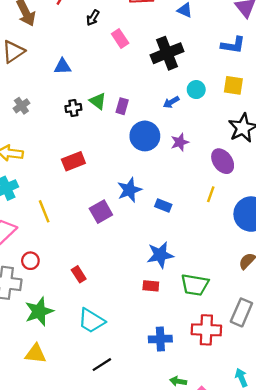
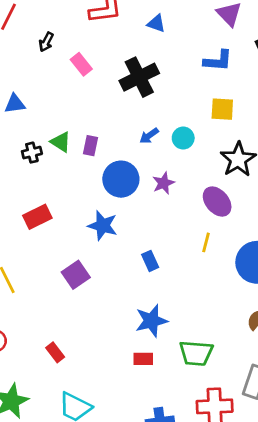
cyan circle: (196, 90) -> (183, 138), moved
blue star: (129, 190) -> (103, 226), moved, turned -30
blue rectangle: (163, 206) -> (150, 261), turned 49

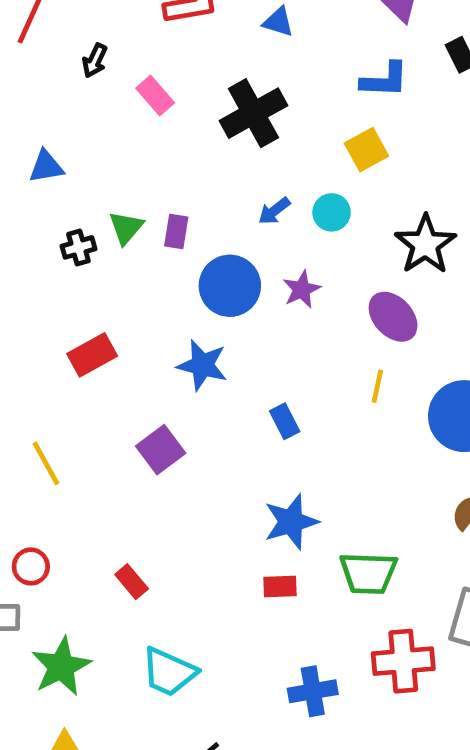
yellow square: (222, 109) -> (366, 150), moved, turned -30
green triangle: (61, 142) -> (126, 228), turned 40

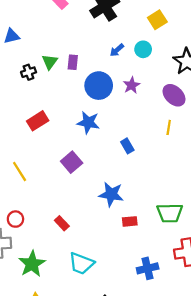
blue star: (291, 522) -> (111, 194), moved, turned 30

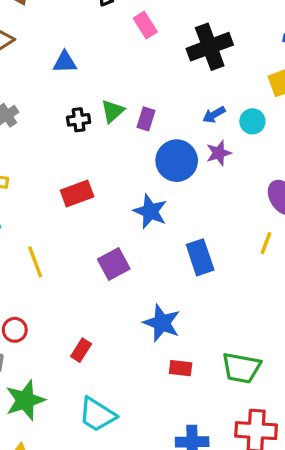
purple star: (132, 85) -> (219, 153), moved
blue rectangle: (127, 146) -> (200, 257), size x1.5
red rectangle: (62, 223) -> (81, 350), turned 64

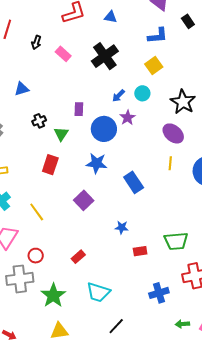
green triangle: (113, 111) -> (61, 134), moved
red rectangle: (77, 194) -> (50, 165), turned -36
blue star: (162, 323) -> (122, 227), size x0.6
red rectangle: (81, 350) -> (78, 257), turned 32

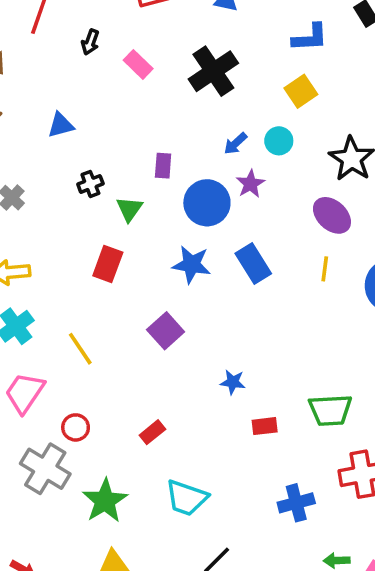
blue rectangle: (134, 182) -> (253, 264), moved
gray cross: (20, 279) -> (45, 469), turned 36

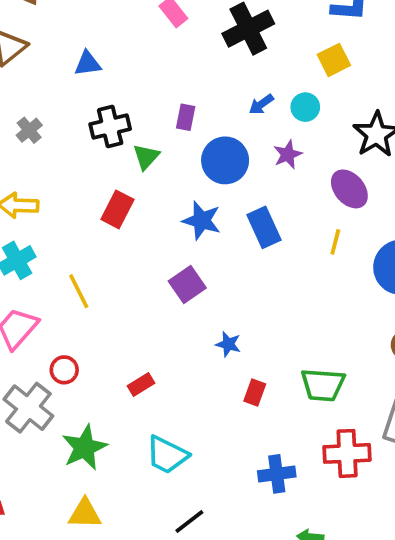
black cross: (90, 184) -> (110, 127), size x1.5
purple star: (250, 184) -> (288, 154), moved
purple square: (166, 331) -> (187, 284), moved
red rectangle: (265, 426) -> (255, 393), turned -70

